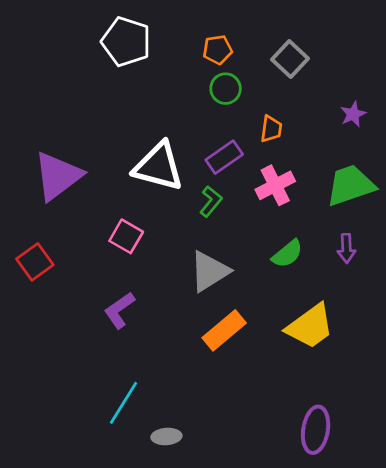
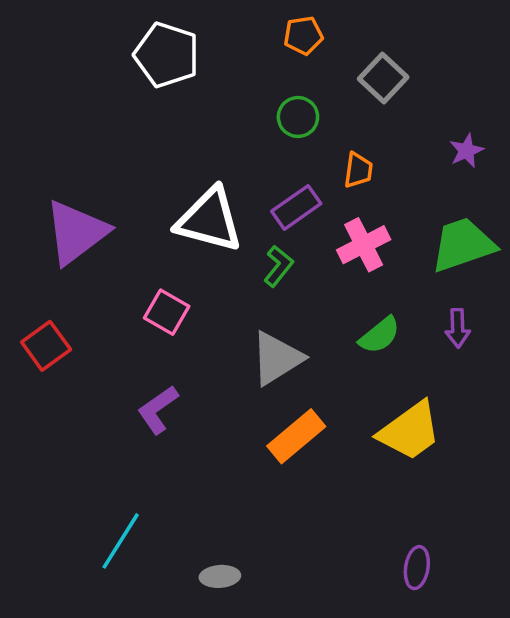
orange pentagon: (217, 50) -> (303, 35), moved
cyan line: (123, 403) -> (121, 541), moved
purple ellipse: (316, 430) -> (417, 568), size x0.7

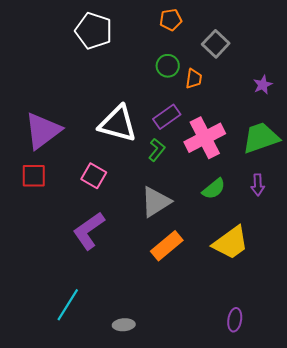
orange trapezoid: (358, 170) -> (194, 79), moved
pink cross: (364, 245) -> (205, 138), size x1.4
red square: (46, 346) -> (34, 176), moved, turned 36
purple L-shape: (158, 410) -> (89, 231), size x1.4

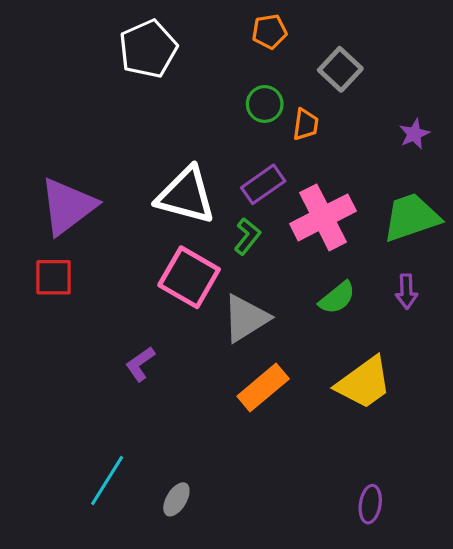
white pentagon: (94, 31) -> (148, 49), turned 30
pink square: (94, 176) -> (189, 277), moved, size x1.5
purple L-shape: (89, 231) -> (140, 364), size x0.6
gray ellipse: (124, 325) -> (176, 499), moved, turned -55

